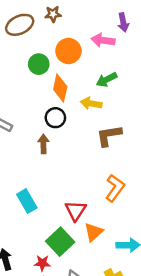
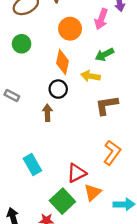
pink arrow: (103, 40) -> (101, 19), turned -78
green circle: (39, 64) -> (22, 44), moved
red triangle: (76, 211) -> (77, 173), turned 30

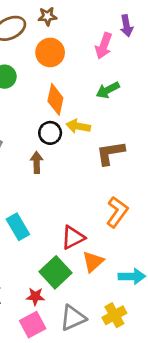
orange circle: (70, 29) -> (50, 52), moved
yellow arrow: (91, 76) -> (78, 126), moved

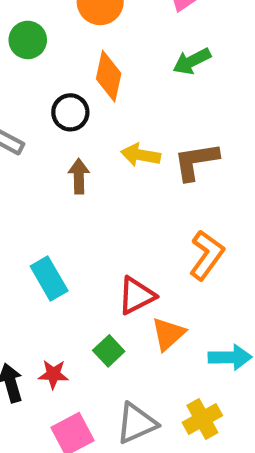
yellow arrow: (78, 126) -> (141, 155), moved
black circle: (50, 133) -> (70, 112), moved
green square: (55, 272) -> (109, 351), size x0.6
red star: (35, 296) -> (53, 374), moved

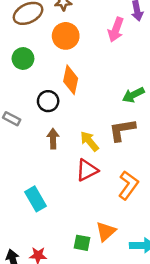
green arrow: (192, 61) -> (133, 95), moved
yellow arrow: (141, 155) -> (89, 141), moved, turned 40
red triangle: (136, 296) -> (87, 170), moved
green square: (109, 351) -> (82, 243), moved, turned -36

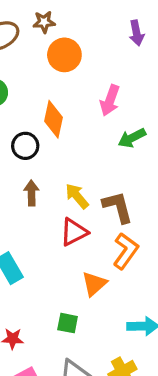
pink arrow: (116, 30) -> (110, 100), moved
orange circle: (66, 36) -> (64, 55), moved
brown L-shape: (122, 130) -> (118, 207), moved, turned 84
orange triangle: (106, 232) -> (94, 284), moved

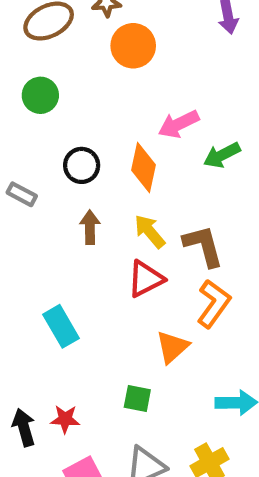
pink arrow: (110, 100) -> (179, 124), moved, turned 44
orange diamond: (53, 119) -> (143, 167), moved

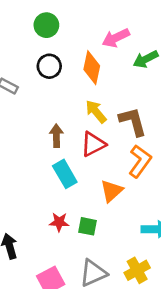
green circle: (40, 95) -> (46, 25), moved
brown arrow: (90, 227) -> (56, 136), moved
cyan rectangle: (61, 326) -> (65, 174), moved
red star: (65, 419) -> (59, 222), moved

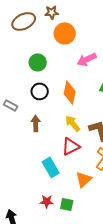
pink arrow: (116, 38) -> (87, 59), moved
brown arrow: (56, 136) -> (36, 123), moved

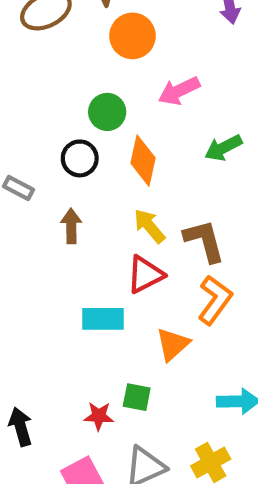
green circle: (38, 62) -> (107, 112), moved
cyan rectangle: (51, 167) -> (103, 319), turned -60
red star: (47, 201) -> (99, 416), moved

